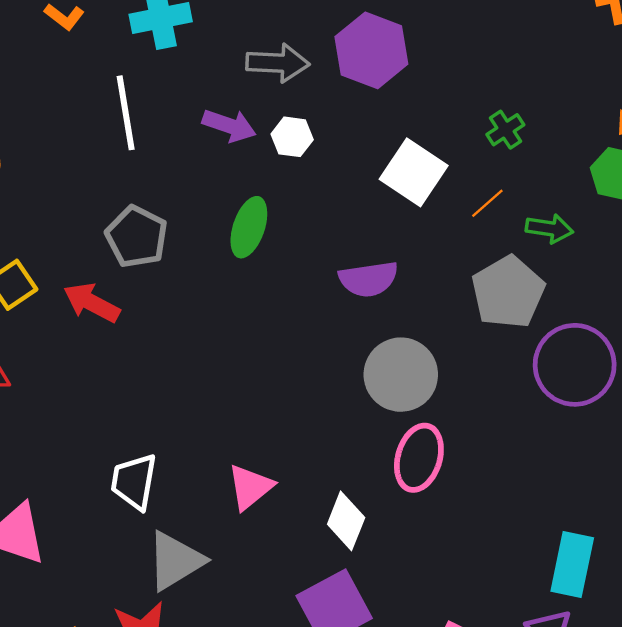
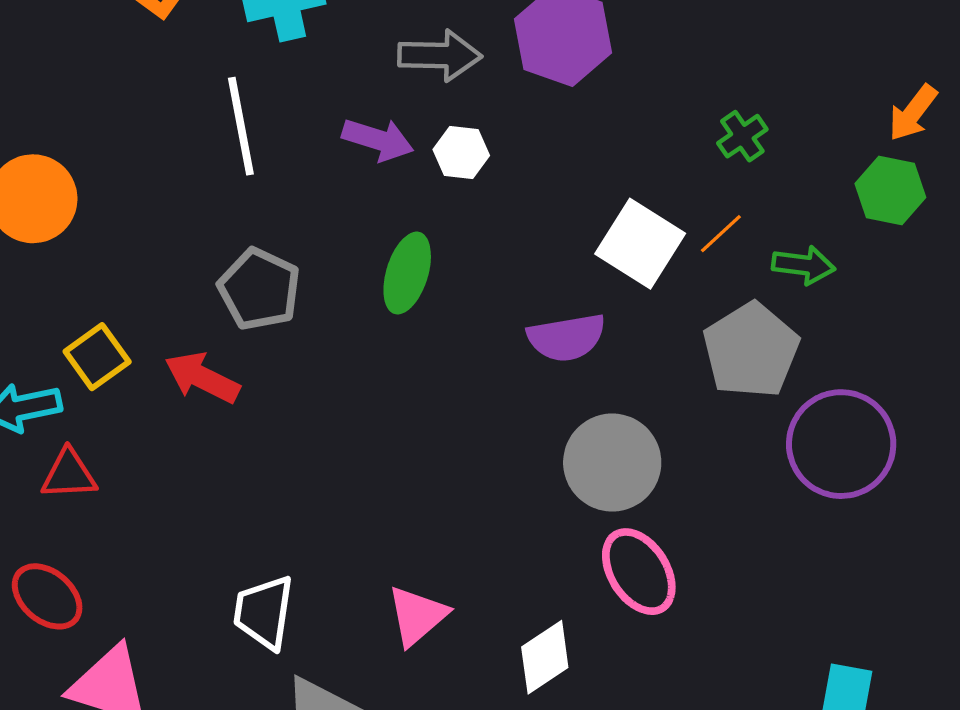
white square: (414, 172) -> (640, 244), moved
pink ellipse: (419, 458) -> (639, 572), turned -48
white diamond: (346, 521) -> (545, 657), turned 36

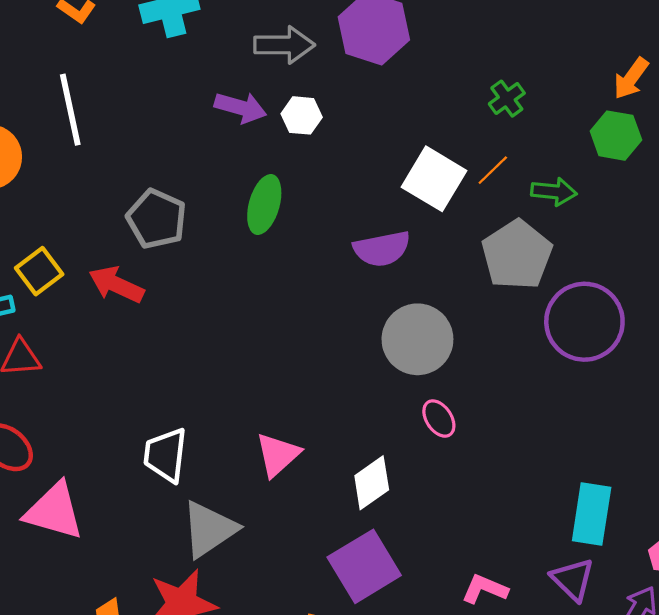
white line: (241, 126) -> (70, 110), moved
pink ellipse: (639, 572) -> (439, 419), size x0.6

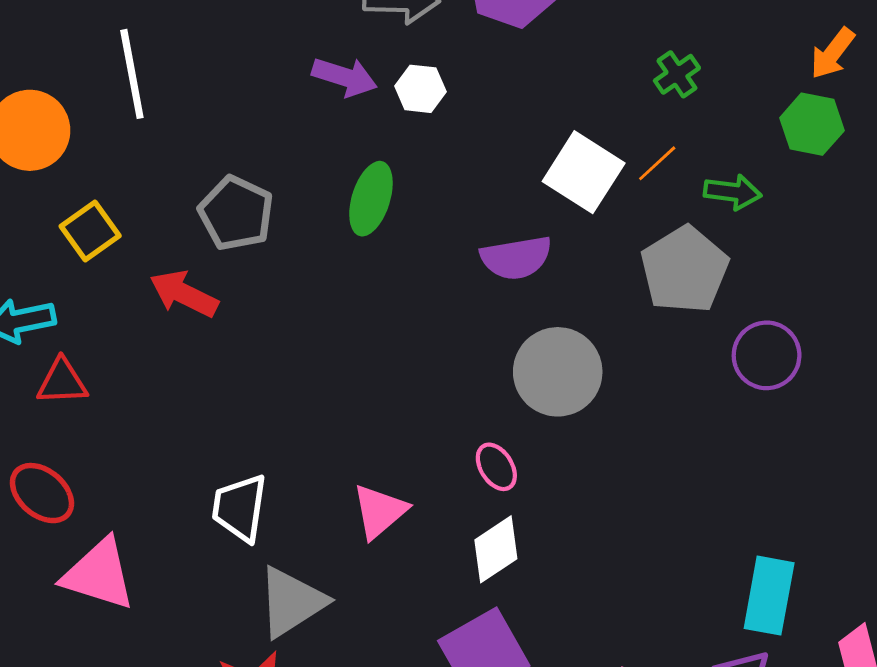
yellow square: (39, 271) -> (90, 231), moved
purple circle: (584, 322) -> (767, 355), size x0.7
pink ellipse: (439, 419) -> (496, 467), moved

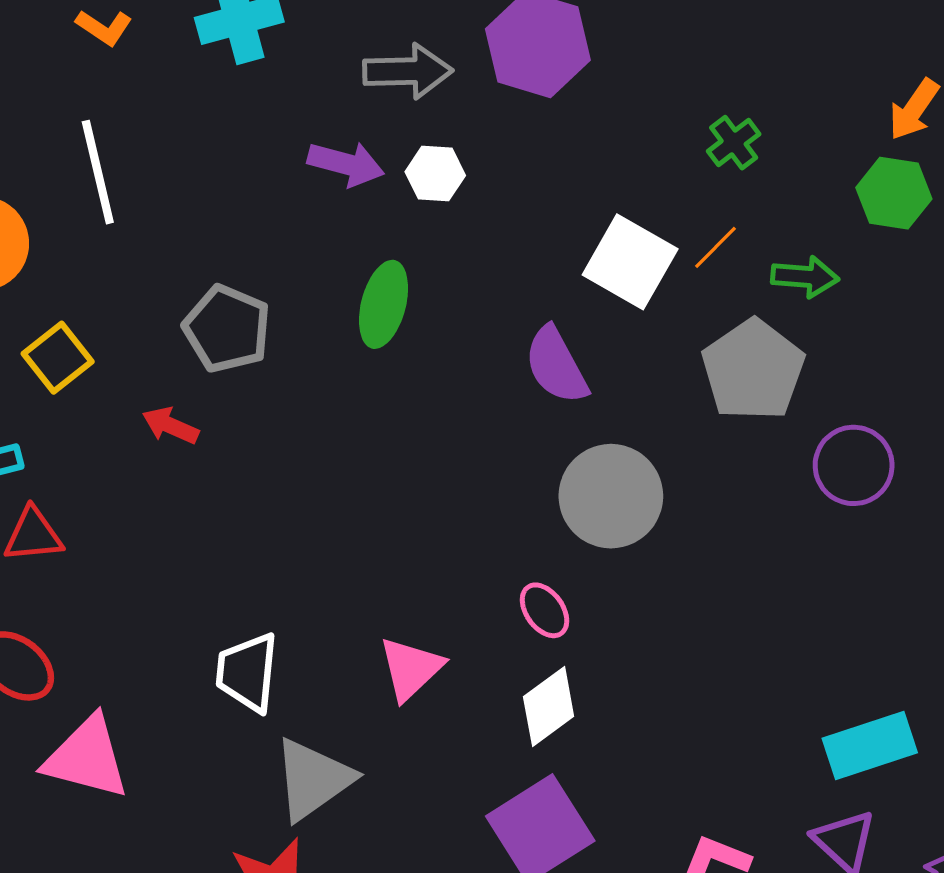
purple semicircle: (516, 258) -> (556, 365), turned 74
red arrow: (184, 294) -> (170, 426), size x0.7
cyan rectangle: (769, 596) -> (870, 746), turned 64

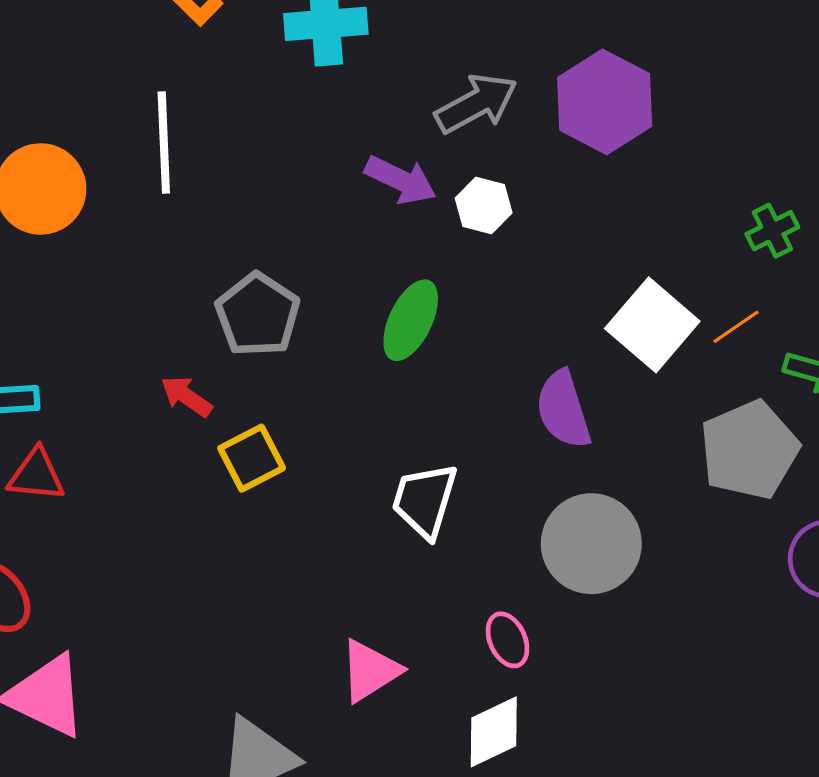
gray arrow: (408, 71) -> (476, 104), turned -38
yellow square: (58, 358) -> (252, 458), moved
white trapezoid: (247, 672) -> (425, 500), moved

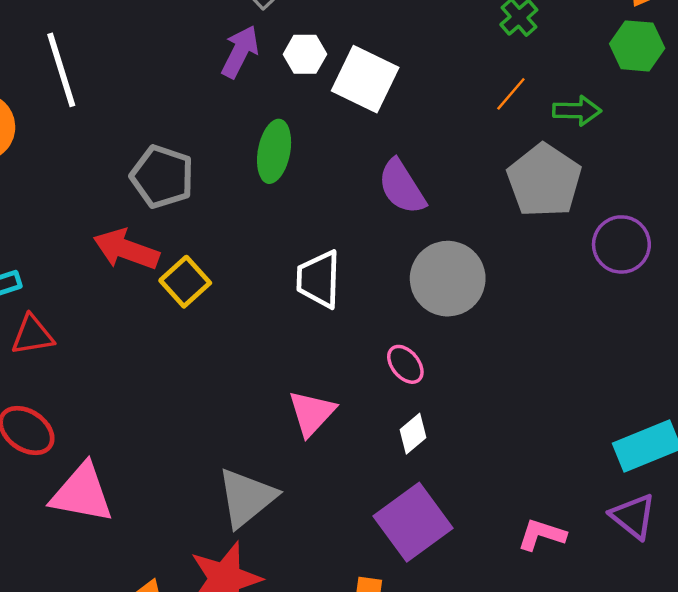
purple arrow: (401, 180) -> (240, 52), turned -74
white square: (652, 325) -> (365, 79), moved
red arrow: (186, 396) -> (126, 249), size x1.6
white diamond: (494, 732) -> (413, 434), size x0.7

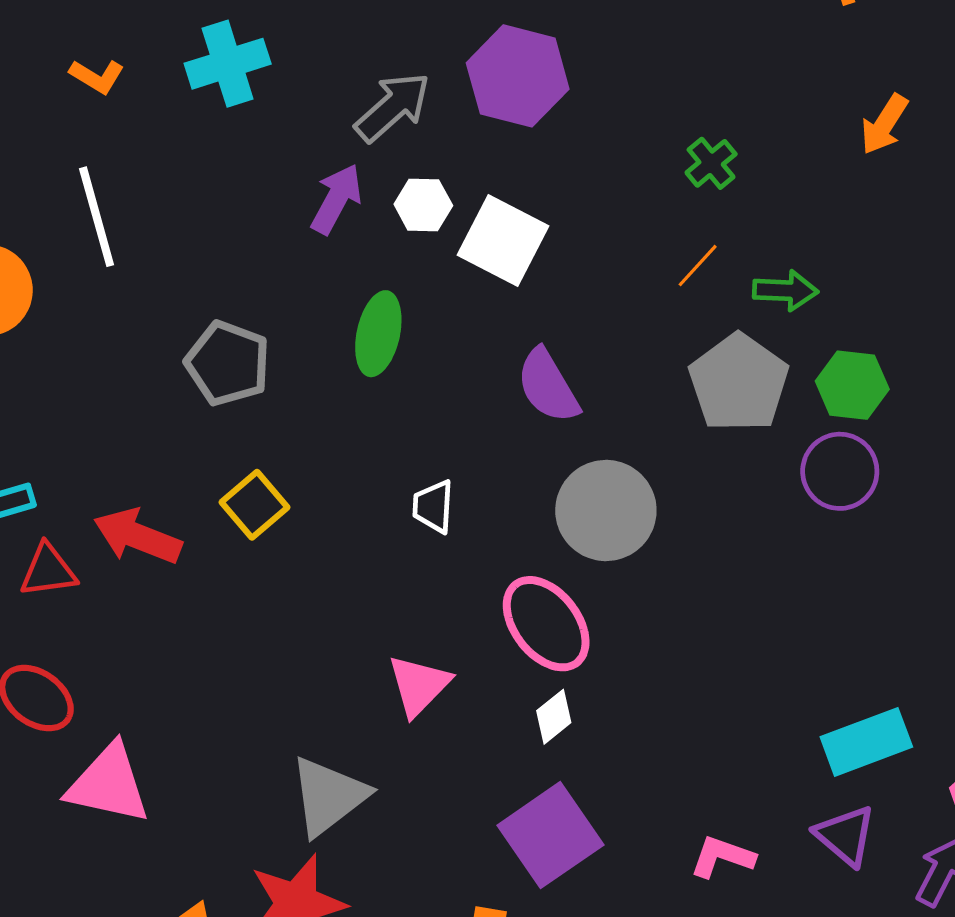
green hexagon: (637, 46) -> (852, 385), moved
red arrow: (126, 249) -> (138, 536), moved
white trapezoid: (319, 279) -> (433, 506), size x0.7
pink ellipse: (405, 364) -> (546, 624), size x1.8

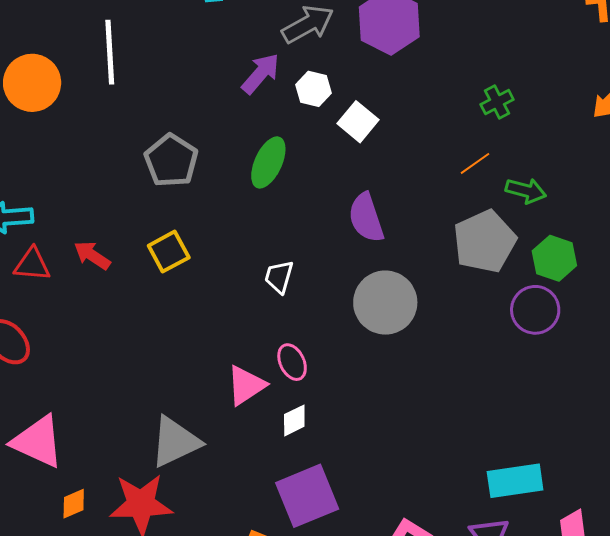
white square: (503, 241) -> (358, 122), size x0.7
red arrow: (138, 536) -> (92, 255), size x0.7
pink ellipse: (546, 624) -> (292, 362), moved, size x0.6
white diamond: (554, 717) -> (294, 420), moved
pink triangle: (108, 784) -> (38, 442), moved

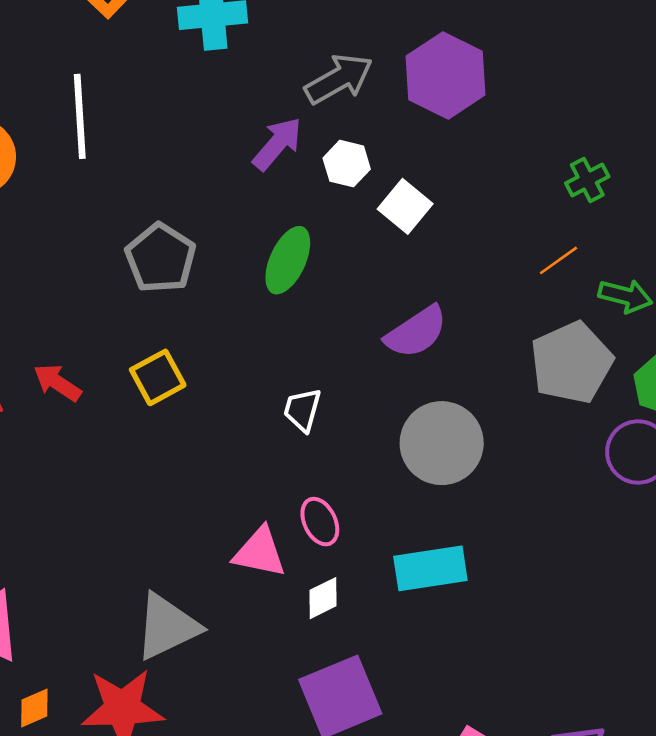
purple semicircle: (366, 218) -> (416, 332), turned -105
pink triangle: (246, 385) -> (260, 552), turned 45
cyan rectangle: (515, 481) -> (430, 568), moved

